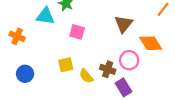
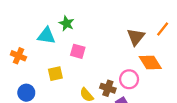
brown triangle: (124, 24) -> (136, 37), moved
yellow square: (66, 65) -> (55, 74), moved

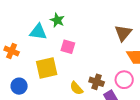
yellow square: (55, 74) -> (47, 68), size x1.5
pink circle: (129, 79) -> (124, 80), moved

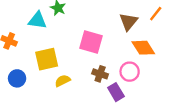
pink square: (68, 47) -> (91, 42), moved, size x1.5
yellow semicircle: (76, 88) -> (63, 81), moved, turned 104

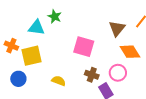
yellow square: (47, 59) -> (31, 56), moved
yellow semicircle: (63, 81) -> (59, 81), turned 48

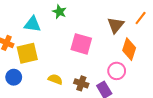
green star: (55, 17) -> (59, 12), moved
orange diamond: (130, 52) -> (129, 49), turned 50
brown cross: (92, 75) -> (81, 83), moved

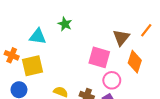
pink square: (81, 44) -> (99, 57), moved
pink circle: (117, 71) -> (112, 80), moved

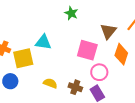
green star: (65, 24) -> (71, 13), moved
cyan triangle: (38, 37) -> (43, 42), moved

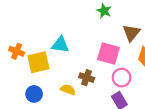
green star: (71, 13) -> (104, 11), moved
blue circle: (10, 81) -> (34, 94), moved
brown cross: (75, 87) -> (87, 78), moved

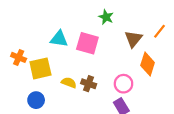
cyan triangle: (60, 45) -> (59, 39), moved
pink square: (108, 54) -> (87, 43), moved
yellow semicircle: (68, 90) -> (69, 83), moved

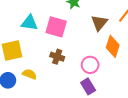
yellow semicircle: (69, 83) -> (29, 74), moved
brown cross: (89, 84) -> (57, 57), moved

